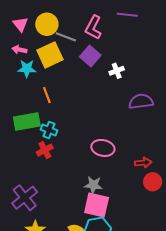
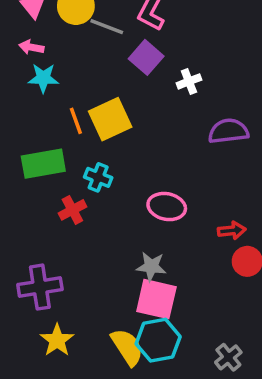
yellow square: (50, 55) -> (110, 119), moved
cyan cross: (49, 130) -> (98, 177), moved
purple cross: (25, 198) -> (40, 287), turned 30

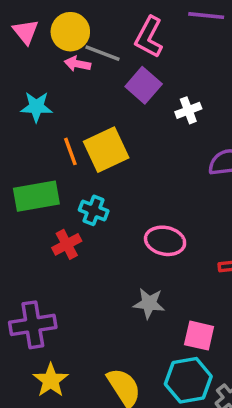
pink arrow: (31, 47) -> (77, 64), moved
pink square: (156, 299) -> (199, 336), moved, size x0.7
cyan hexagon: (158, 340) -> (188, 380), moved

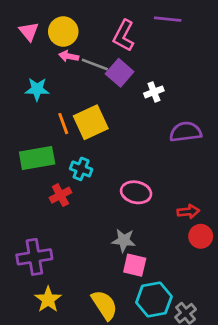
gray line: (103, 53) -> (95, 64), moved
pink square: (199, 336) -> (135, 265), moved

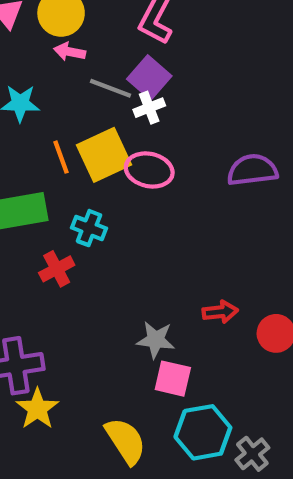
gray line: (95, 64) -> (110, 88), moved
white cross: (154, 92) -> (149, 108), moved
pink ellipse: (136, 192) -> (149, 170), moved
red arrow: (188, 212) -> (220, 312), moved
yellow star: (48, 300) -> (37, 409), moved

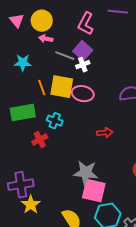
yellow square: (104, 155) -> (62, 87), turned 35
red arrow: (220, 312) -> (105, 133), moved
gray star: (156, 340) -> (86, 173), size x1.4
pink square: (173, 379) -> (94, 191), size x1.4

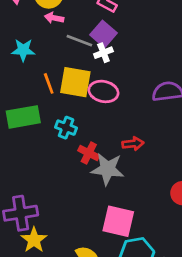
red cross: (40, 140) -> (89, 153), moved, turned -35
gray star: (86, 173) -> (108, 169), moved

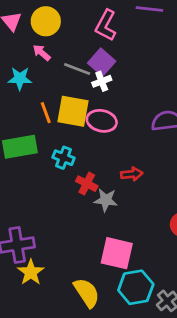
pink arrow: (54, 18) -> (42, 53), moved, turned 30
gray star: (108, 169) -> (106, 200), size x0.7

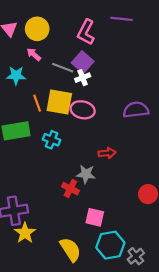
red cross: (87, 184) -> (70, 189), moved
pink square: (117, 253) -> (95, 217), size x0.7

